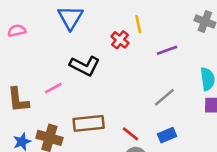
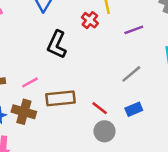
black L-shape: (85, 66) -> (57, 45), turned 88
pink line: (53, 88) -> (30, 82), moved

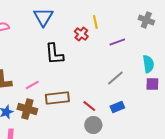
black L-shape: (57, 45) -> (54, 54), turned -30

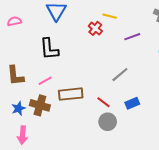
yellow line: (95, 22) -> (110, 16), turned -64
black L-shape: (54, 54) -> (49, 49), moved
gray line: (115, 78) -> (120, 75), moved

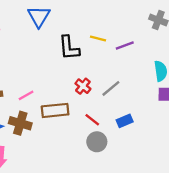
yellow line: (110, 16) -> (98, 39), moved
red cross: (95, 28) -> (83, 86), moved
black L-shape: (49, 49) -> (69, 48), moved

